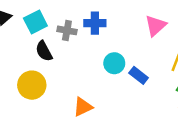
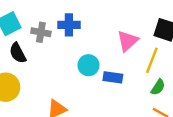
pink triangle: (156, 26) -> (128, 41), moved
blue rectangle: (139, 75) -> (113, 77), turned -30

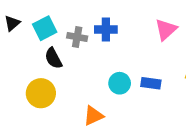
pink triangle: (128, 41) -> (166, 29), moved
cyan circle: (88, 65) -> (120, 83), moved

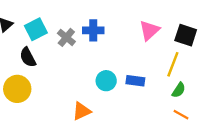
gray cross: (77, 37) -> (66, 37), turned 30
black semicircle: (53, 58) -> (28, 57), moved
yellow circle: (41, 93) -> (17, 89), moved

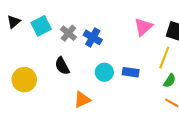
blue cross: (93, 30) -> (93, 37), moved, turned 30
black semicircle: (28, 57) -> (62, 66), moved

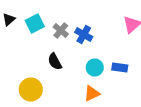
yellow circle: (24, 80) -> (31, 90), moved
orange triangle: (82, 100) -> (92, 94), moved

